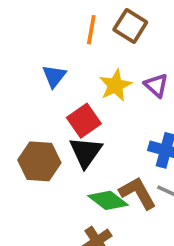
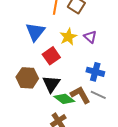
blue triangle: (54, 76) -> (35, 32), size x1.5
black triangle: (86, 152) -> (51, 84), moved

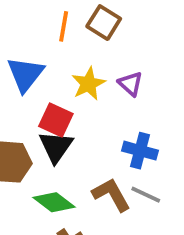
red square: (51, 56) -> (56, 120), turned -30
black triangle: (51, 84) -> (56, 147), moved
green diamond: (64, 99) -> (54, 202), moved

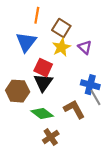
brown square: (104, 23) -> (61, 28), moved
orange line: (64, 26) -> (37, 15), moved
gray line: (146, 195) -> (96, 97), moved, turned 35

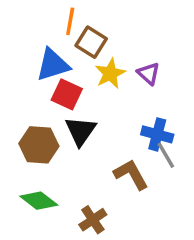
brown square: (61, 28) -> (91, 42), moved
blue triangle: (26, 42) -> (53, 65), turned 35
red square: (43, 68) -> (67, 94), moved
green diamond: (42, 114) -> (39, 201), moved

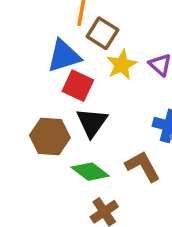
green diamond: (39, 201) -> (90, 172), moved

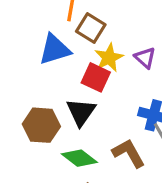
red square: (78, 86) -> (96, 77), moved

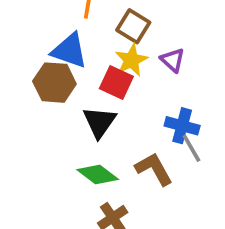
brown square: (91, 28) -> (133, 26), moved
blue triangle: (55, 49) -> (69, 51), turned 36
brown hexagon: (41, 125) -> (54, 83), moved

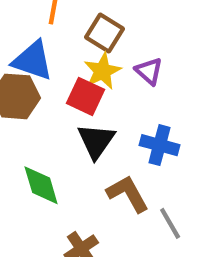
black triangle: (99, 122) -> (96, 141), moved
gray line: (191, 148) -> (170, 223), moved
green diamond: (98, 175) -> (41, 185), moved, turned 36

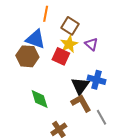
black triangle: (96, 141) -> (80, 86), moved

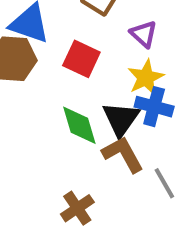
yellow star: (69, 44) -> (146, 78), moved
green diamond: (40, 99) -> (79, 125), moved

